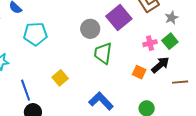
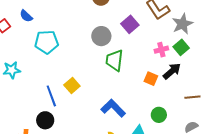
purple square: (119, 17) -> (130, 24), size x0.7
gray star: (171, 18) -> (182, 24), size x1.5
brown line: (180, 82) -> (192, 97), moved
blue line: (26, 90) -> (51, 96), moved

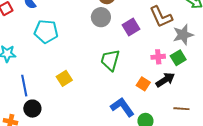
gray circle: (101, 36) -> (101, 17), moved
blue line: (51, 96) -> (24, 86), moved
blue L-shape: (113, 108) -> (122, 107), moved

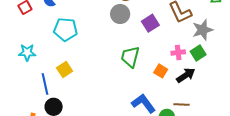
yellow square: (64, 78) -> (65, 69), moved
orange square: (143, 84) -> (161, 71), moved
brown line: (181, 109) -> (182, 104), moved

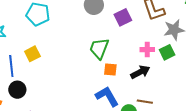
orange square: (161, 71) -> (110, 70), moved, turned -32
black arrow: (186, 75) -> (140, 72), moved

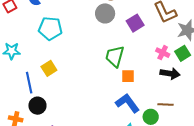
pink cross: (147, 50) -> (163, 53), turned 32
black arrow: (140, 72) -> (170, 73), moved, turned 42

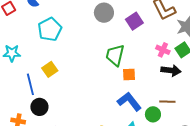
cyan pentagon: (50, 28) -> (50, 29), turned -30

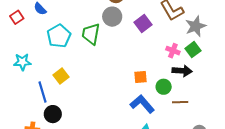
green trapezoid: (115, 55) -> (91, 34), moved
green circle: (153, 114) -> (164, 87), moved

